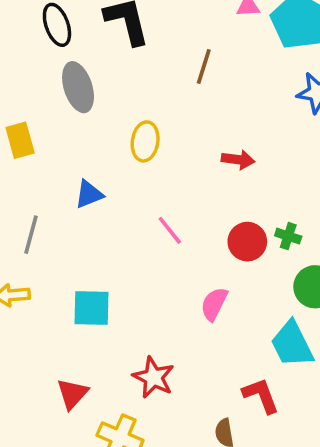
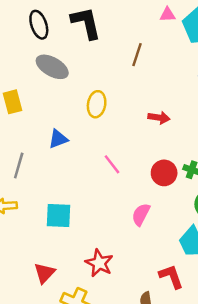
gray ellipse: (78, 87) -> (52, 67), turned -44

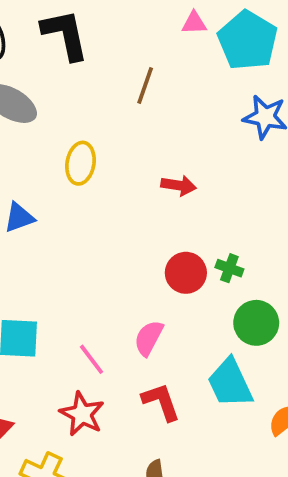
pink line: (112, 164) -> (92, 359), moved
red L-shape: (171, 277) -> (161, 402), moved

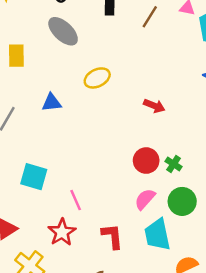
brown line: (145, 86) -> (150, 17), moved
yellow ellipse: (80, 163) -> (97, 78), turned 40
pink semicircle: (149, 338) -> (145, 199), moved

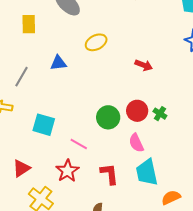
pink semicircle: (145, 199) -> (136, 143), turned -66
pink line: (76, 200) -> (79, 144), turned -36
green circle: (182, 201) -> (108, 117), moved

